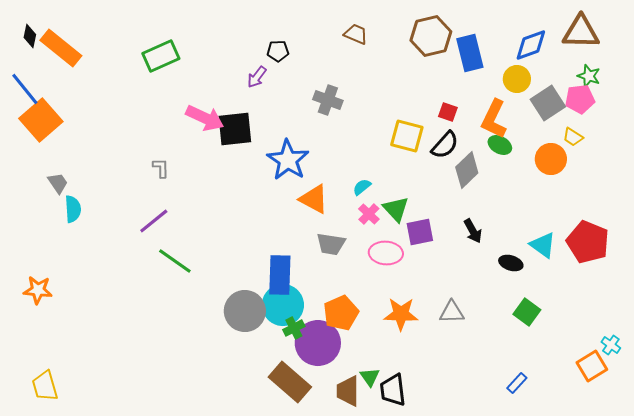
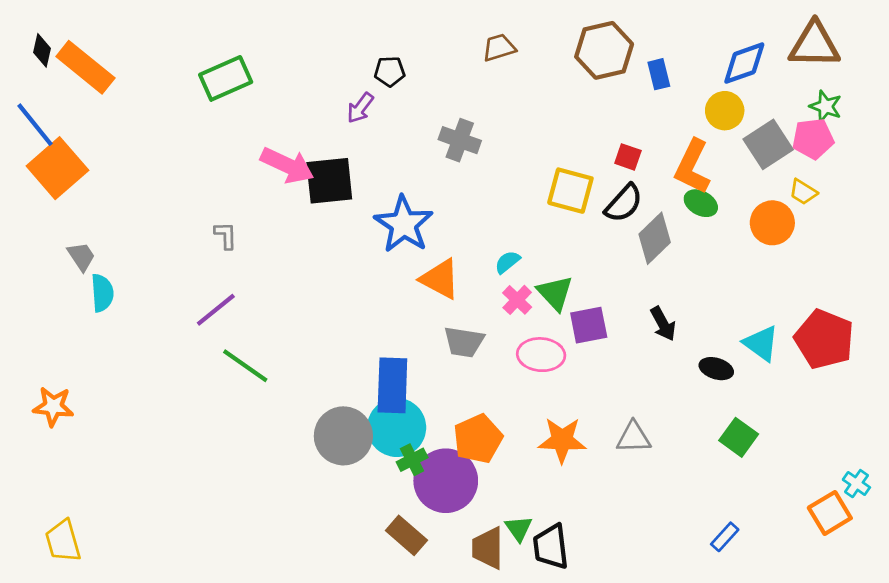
brown trapezoid: (356, 34) -> (499, 48), turned -40
blue rectangle: (470, 53) -> (659, 74), size x0.6
brown rectangle: (290, 382) -> (406, 535), size x0.7

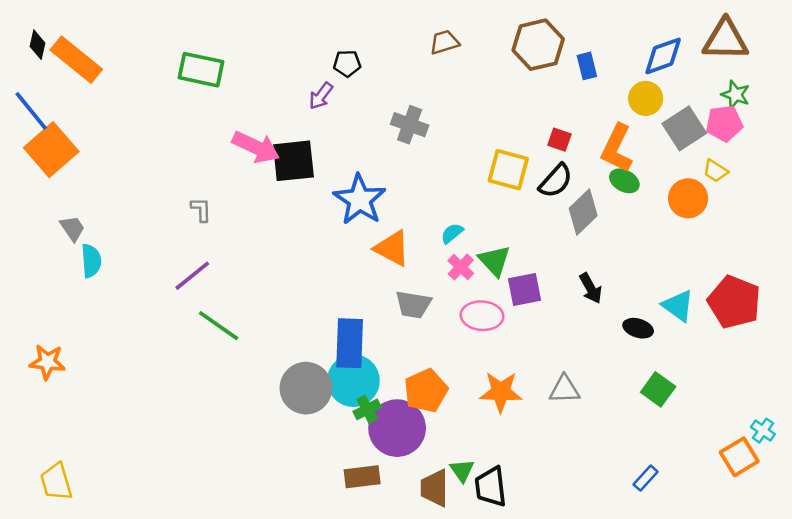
green rectangle: (226, 78) -> (201, 70), turned 36
brown rectangle: (406, 535) -> (362, 477), turned -48

